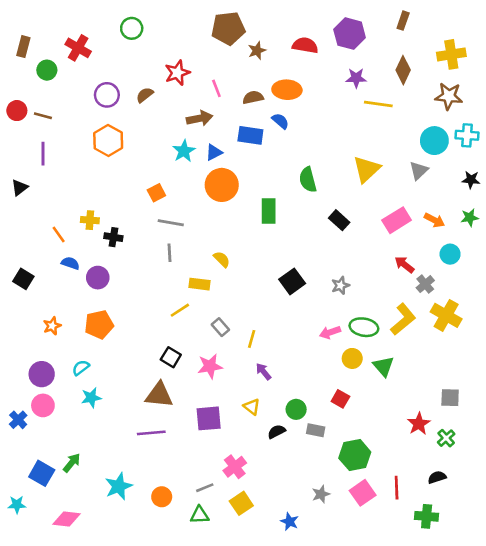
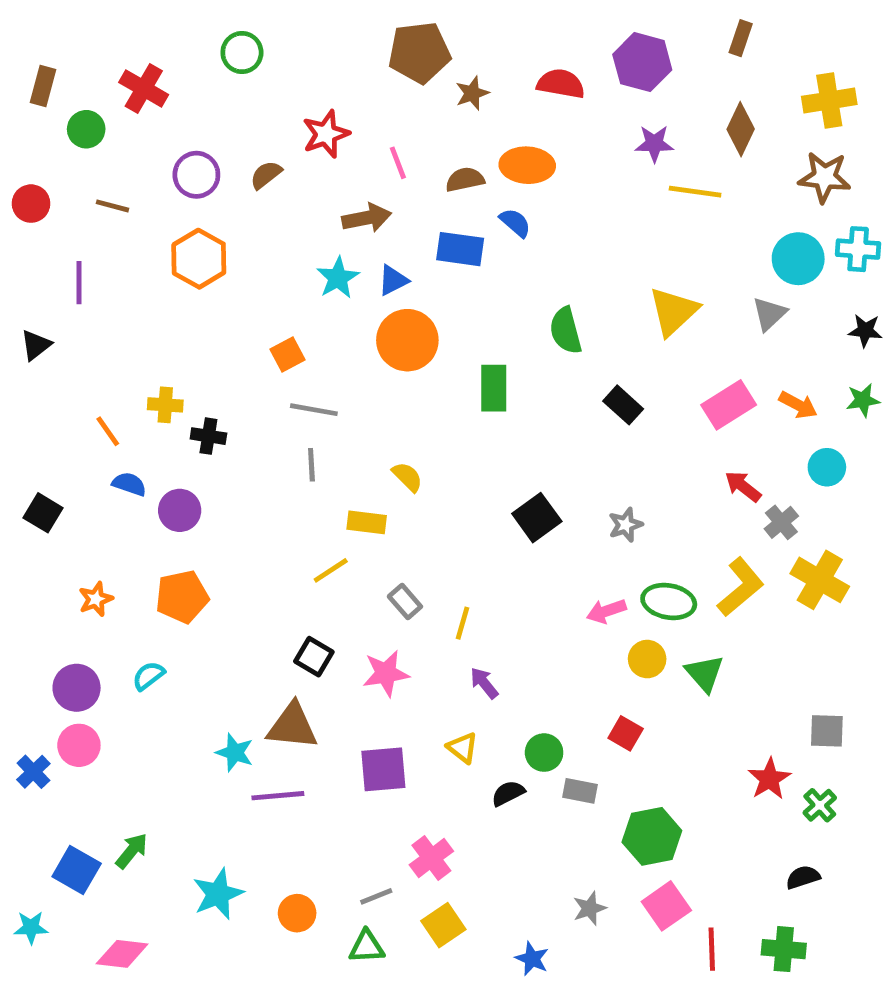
brown line: (43, 116) -> (113, 206), moved
cyan star: (91, 398) -> (235, 753), moved, turned 30
red line: (397, 488) -> (712, 949), moved

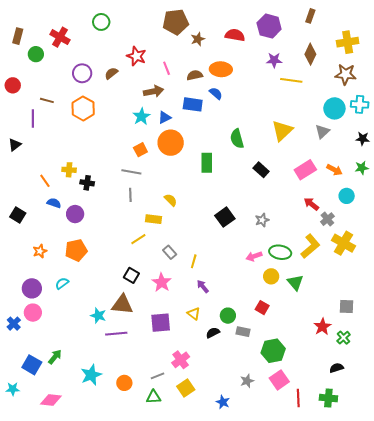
red star: (326, 134) -> (136, 56), turned -30
brown line: (113, 206) -> (47, 100), moved
orange square: (288, 355) -> (140, 150), moved
pink star: (386, 673) -> (162, 282), turned -30

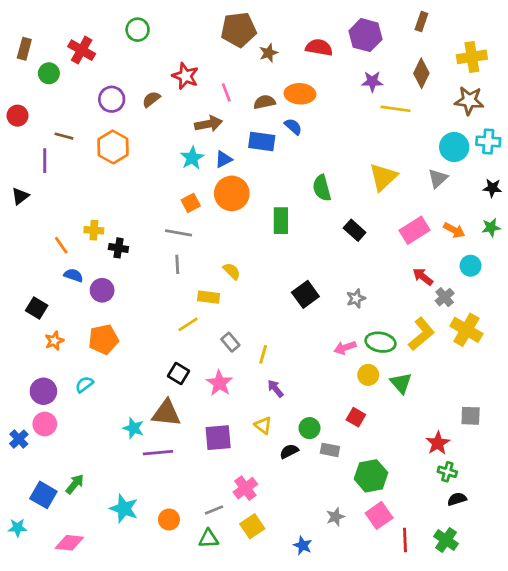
black square: (18, 215) -> (37, 308), moved
green cross: (344, 338) -> (447, 472), moved, turned -32
cyan star: (91, 375) -> (124, 509), turned -30
green cross: (328, 398) -> (446, 540), turned 30

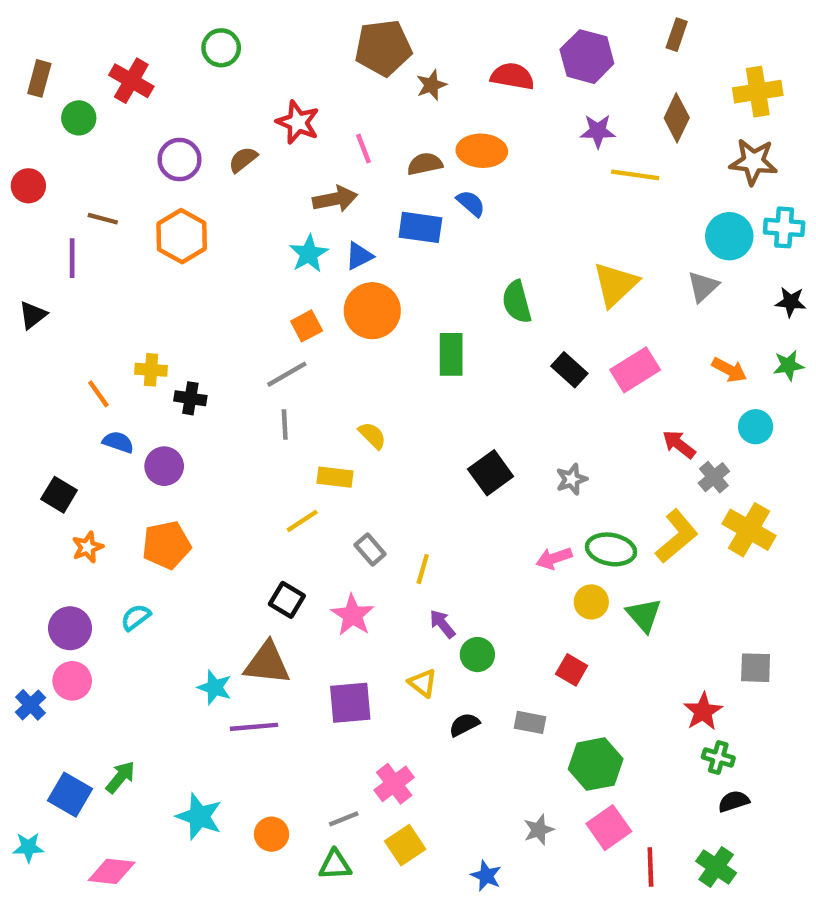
pink rectangle: (415, 230) -> (635, 370), moved
gray line: (179, 233) -> (287, 374), turned -40
green circle: (310, 428) -> (477, 655), moved

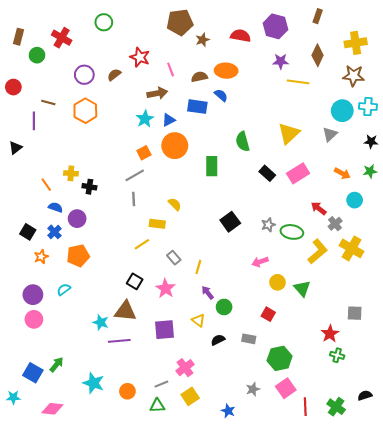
green ellipse: (611, 549) -> (292, 232), moved
blue cross: (31, 705) -> (54, 232), moved
black semicircle: (734, 801) -> (365, 395), moved

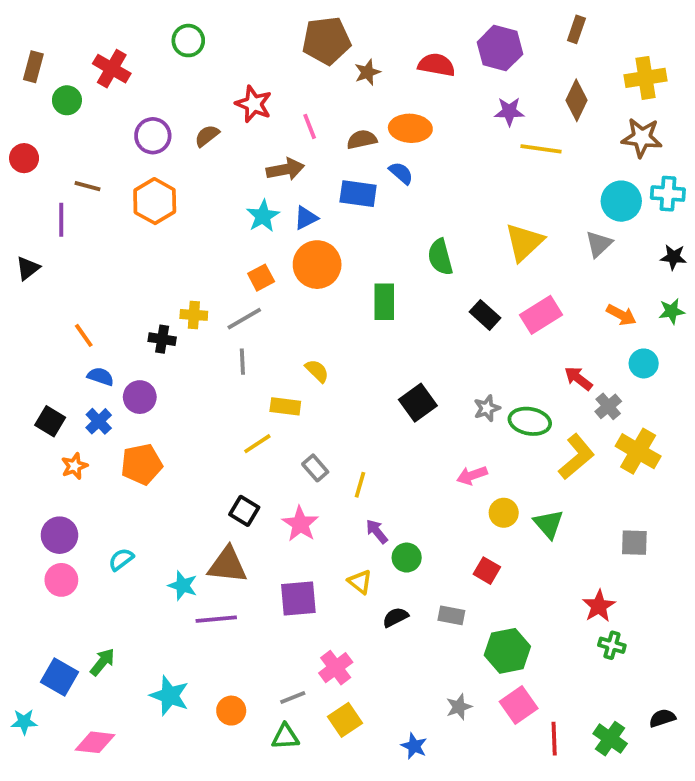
yellow cross: (71, 173) -> (194, 315), moved
cyan semicircle: (64, 290) -> (121, 559), moved
gray square: (355, 313) -> (634, 543), moved

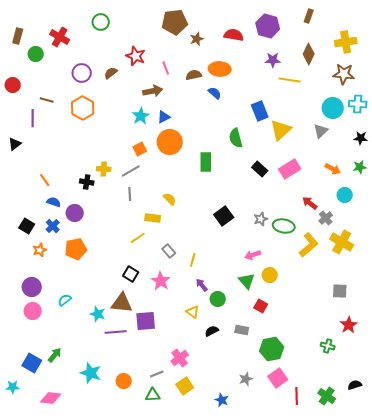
blue rectangle: (358, 194) -> (260, 111), moved, turned 60
green triangle: (548, 524) -> (247, 281), moved
purple square: (298, 599) -> (146, 321), moved
red star: (599, 606) -> (349, 325), moved

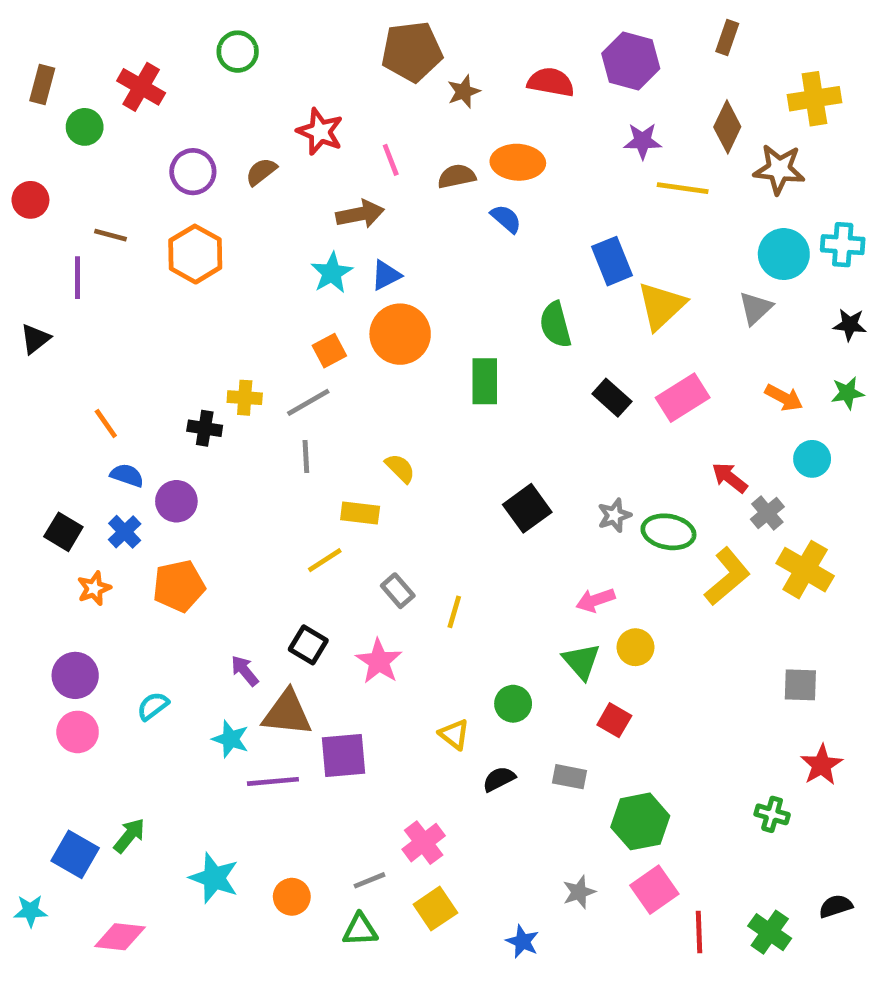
brown star: (344, 74) -> (779, 169), moved
purple arrow: (202, 285) -> (245, 671), moved

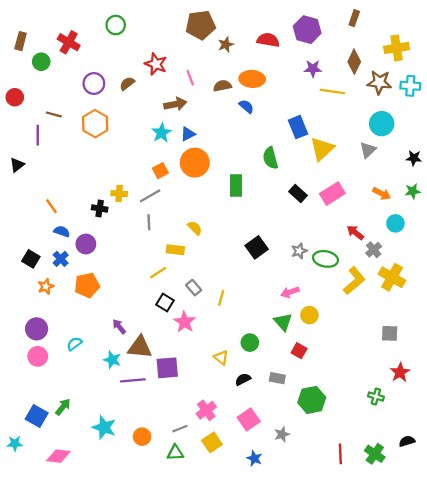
cyan cross: (843, 245) -> (410, 86), moved
black square: (308, 645) -> (165, 302), moved
pink square: (654, 890) -> (249, 419), moved

